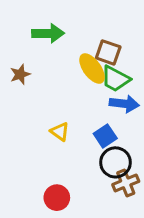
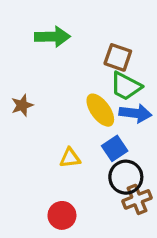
yellow ellipse: (92, 69) -> (100, 110), moved
brown star: (20, 74) -> (22, 105), moved
yellow triangle: (60, 132) -> (70, 158), moved, turned -42

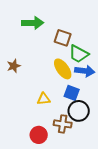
brown square: (118, 57) -> (63, 38), moved
blue square: (115, 148) -> (72, 93), turned -35
brown cross: (137, 199) -> (63, 124), moved, turned 30

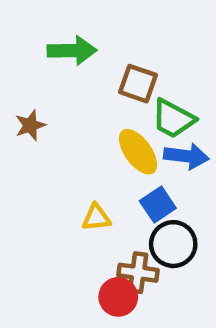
brown star: (14, 66) -> (30, 125), moved
blue square: (72, 93) -> (158, 204), turned 35
red circle: (39, 135) -> (118, 297), moved

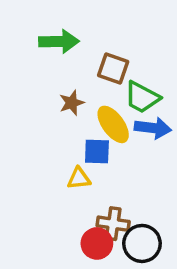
brown star: (30, 125) -> (72, 103), moved
blue square: (158, 204) -> (97, 151), moved, turned 36
black circle: (173, 244) -> (142, 243), moved

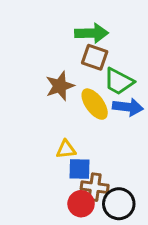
green arrow: (59, 41) -> (92, 33), moved
brown star: (72, 103) -> (60, 86), size x1.4
blue square: (97, 151) -> (80, 169), moved

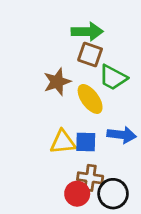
blue arrow: (128, 107) -> (122, 135), moved
yellow triangle: (66, 149) -> (63, 142), size x1.4
blue square: (80, 169) -> (86, 142), moved

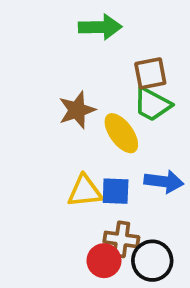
green arrow: (87, 32) -> (100, 27), moved
brown square: (90, 55) -> (150, 73), moved, turned -30

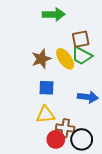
yellow ellipse: (121, 133) -> (65, 59), moved
yellow triangle: (85, 191) -> (45, 115), moved
blue square: (116, 191) -> (47, 88), moved

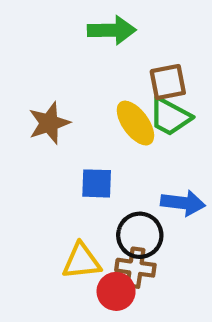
brown star: (41, 59) -> (49, 123), moved
yellow triangle: (45, 115) -> (82, 261), moved
black circle: (82, 139) -> (140, 235), moved

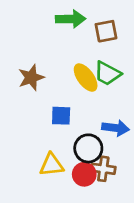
brown square: (168, 82) -> (106, 31), moved
brown cross: (135, 268) -> (103, 169), moved
red circle: (116, 291) -> (84, 174), moved

